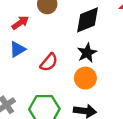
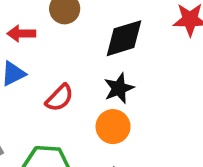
red arrow: (20, 23) -> (21, 34), turned -150

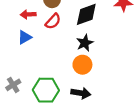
red semicircle: (59, 98) -> (53, 21), moved

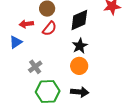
blue triangle: (25, 37) -> (16, 42), moved
gray cross: (13, 85) -> (35, 67), moved

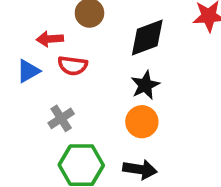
red semicircle: (49, 28) -> (73, 66), moved, turned 56

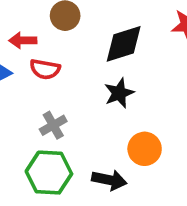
gray cross: (61, 118) -> (53, 125), moved
orange circle: (142, 122) -> (145, 149), moved

